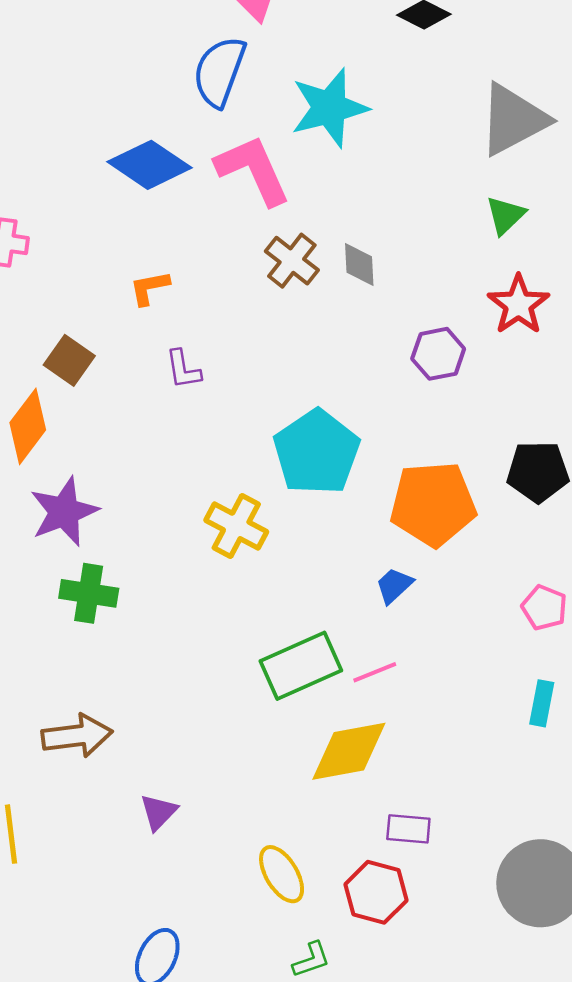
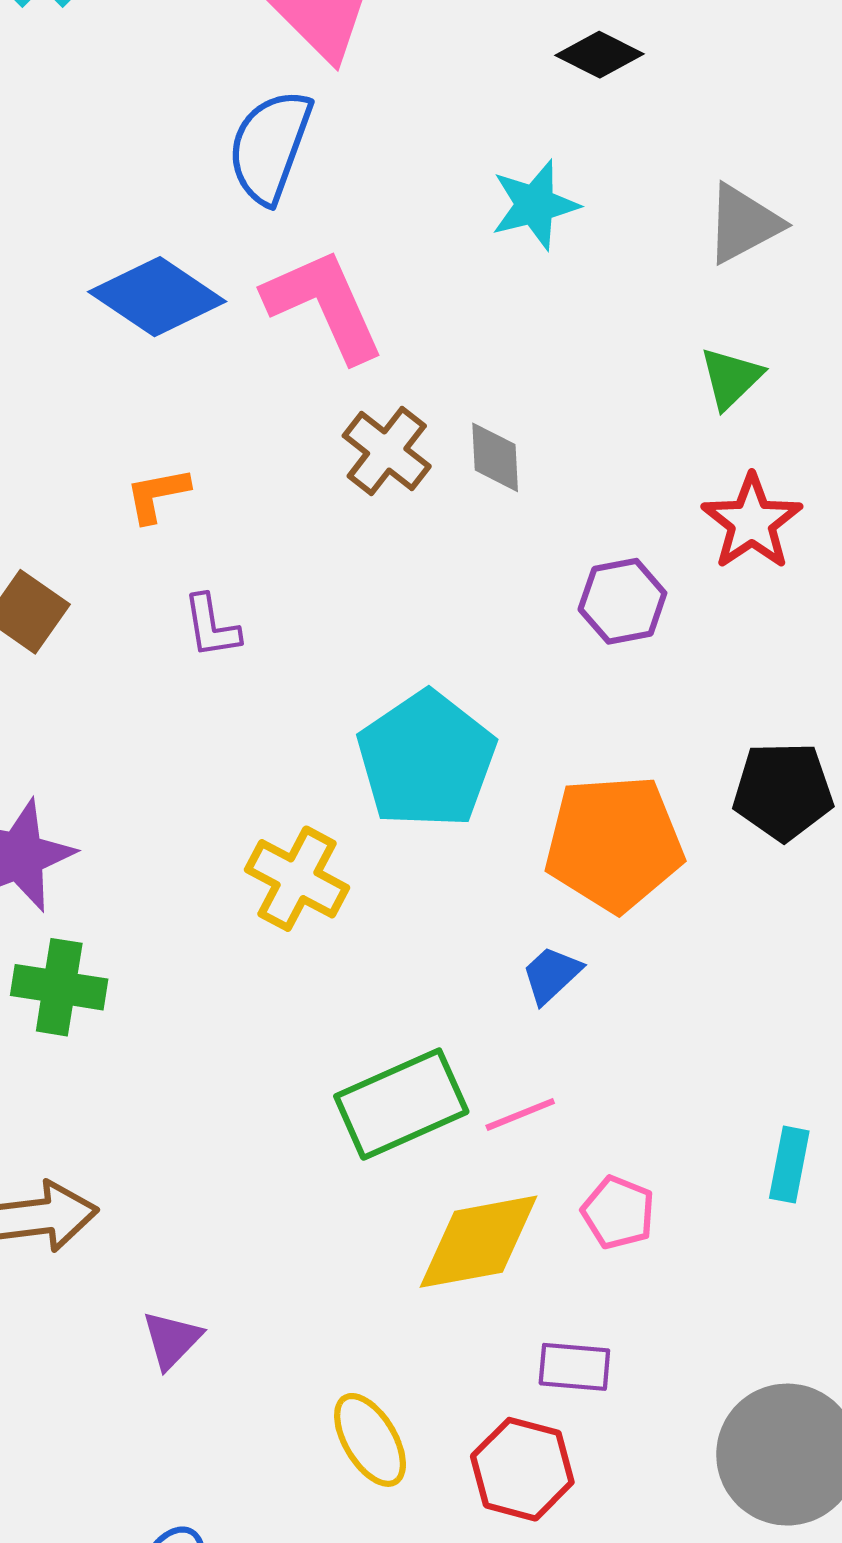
cyan star: (329, 108) -> (535, 205), moved, size x0.7
gray triangle: (513, 120) -> (743, 224), size x0.7
pink pentagon: (544, 608) -> (618, 1213), moved

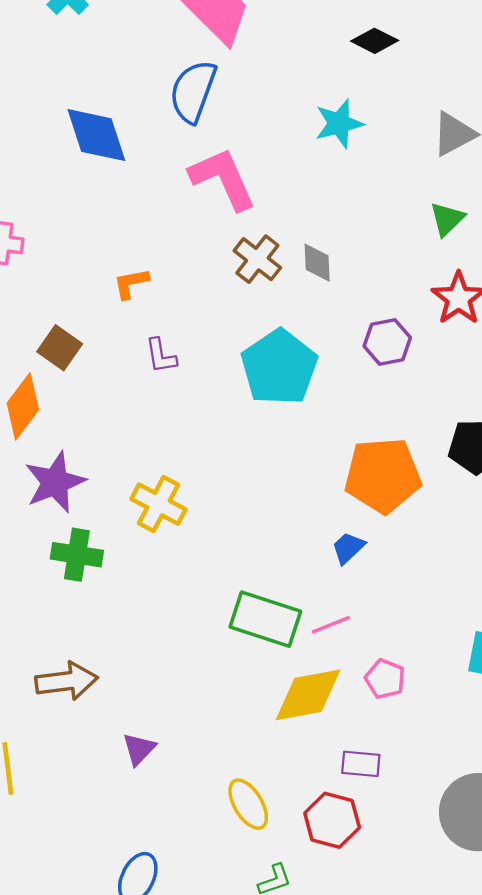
blue diamond: (157, 297) -> (96, 135), moved, turned 38
cyan pentagon: (426, 760) -> (279, 367), moved
yellow cross: (297, 879) -> (158, 504), moved
green rectangle: (401, 1104) -> (265, 619), turned 42

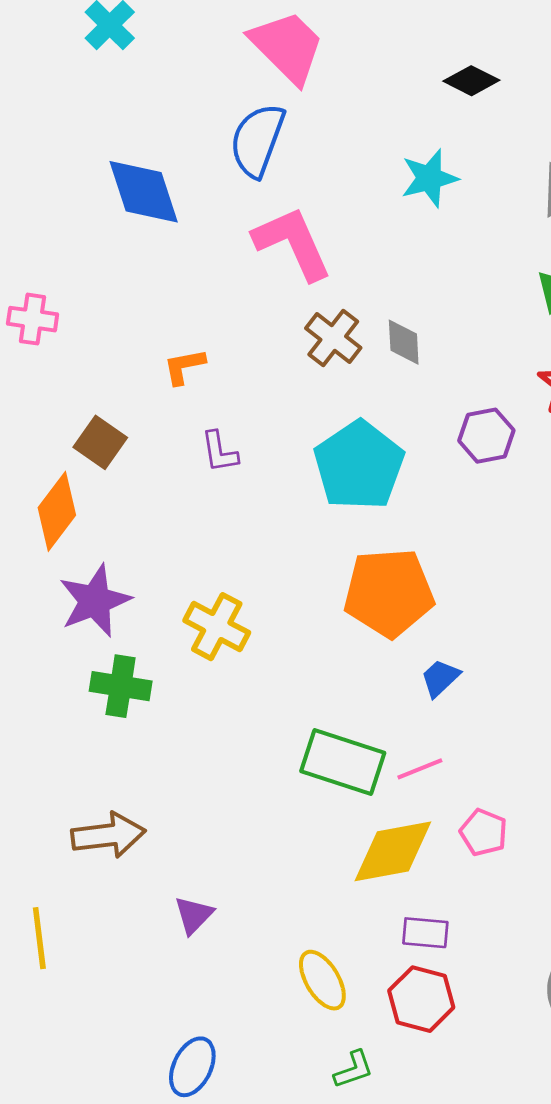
orange pentagon: (383, 475) -> (389, 593), moved
purple rectangle: (361, 764) -> (425, 933), moved

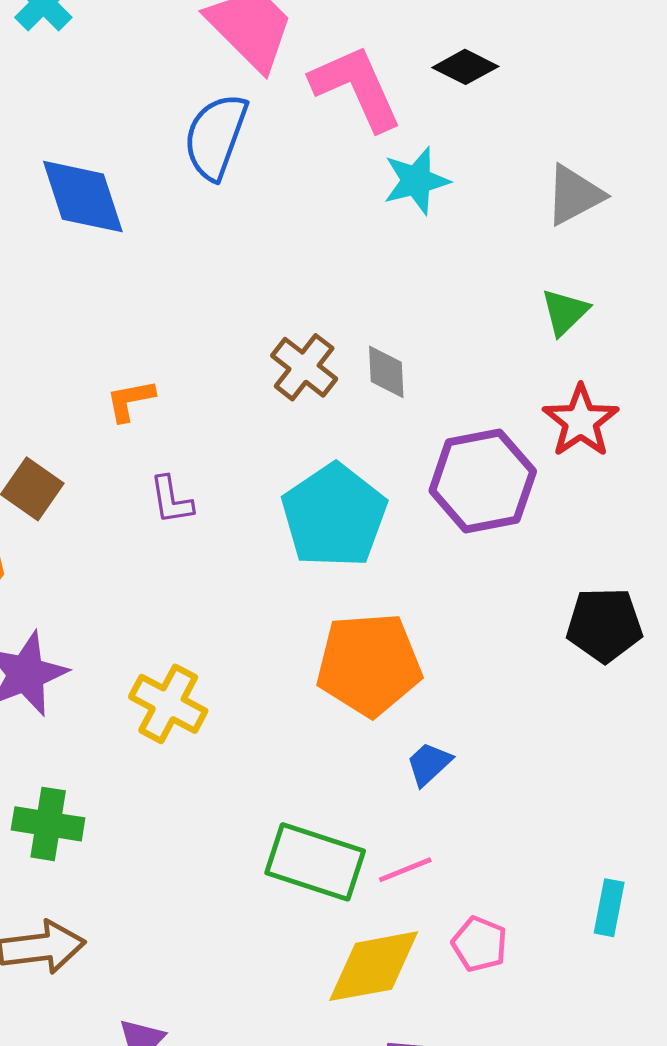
pink L-shape: (293, 243) -> (356, 87), moved
purple hexagon: (486, 436) -> (483, 481), size x1.6
green cross: (121, 686) -> (48, 824), moved

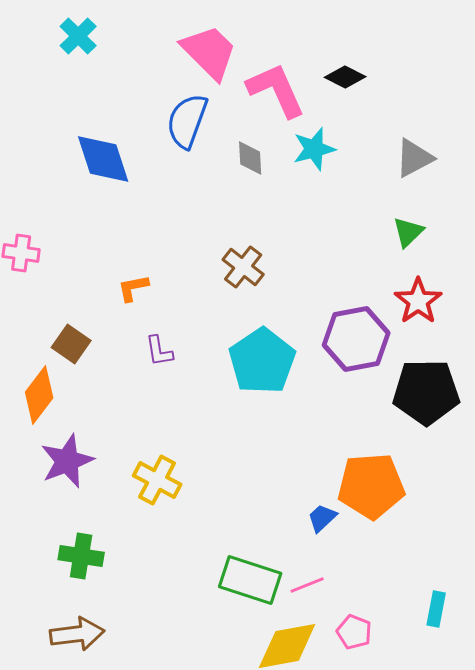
gray diamond: (386, 372) -> (250, 158), moved
black pentagon: (604, 625) -> (426, 392), moved, size x1.4
orange pentagon: (369, 664) -> (371, 486), moved

